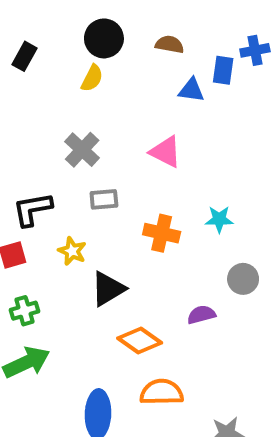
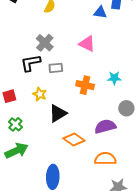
black L-shape: (32, 209) -> (31, 63), moved
green cross: (24, 311) -> (15, 124), turned -32
purple semicircle: (201, 315) -> (105, 126), size x1.5
orange semicircle: (162, 392) -> (105, 159), moved

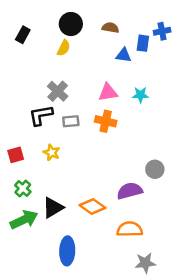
pink triangle: (87, 44) -> (108, 92), turned -36
cyan star: (114, 78) -> (140, 95), moved
orange cross: (85, 85) -> (106, 121), moved
black triangle: (58, 113) -> (53, 208), moved

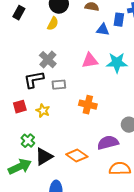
cyan star: (140, 95) -> (117, 63), size x1.5
orange cross: (106, 121) -> (88, 105), moved
red square: (16, 155) -> (20, 107), moved
green cross: (23, 188) -> (28, 141), moved
orange semicircle: (130, 229) -> (120, 169), moved

